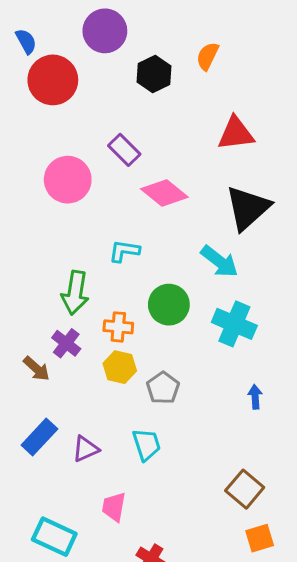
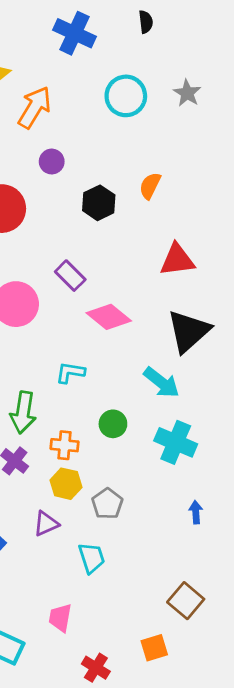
purple circle: (105, 31) -> (52, 162), size x0.6
green circle: (169, 305) -> (113, 424), size x0.7
purple triangle: (86, 449) -> (46, 524), moved
orange square: (260, 538) -> (154, 648), moved

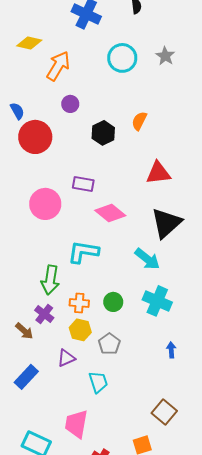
purple rectangle: (70, 276) -> (83, 184), turned -35
cyan L-shape: (70, 373) -> (83, 252), size x1.5
green circle: (113, 424) -> (113, 302), moved
pink trapezoid: (60, 618) -> (76, 424), size x1.4

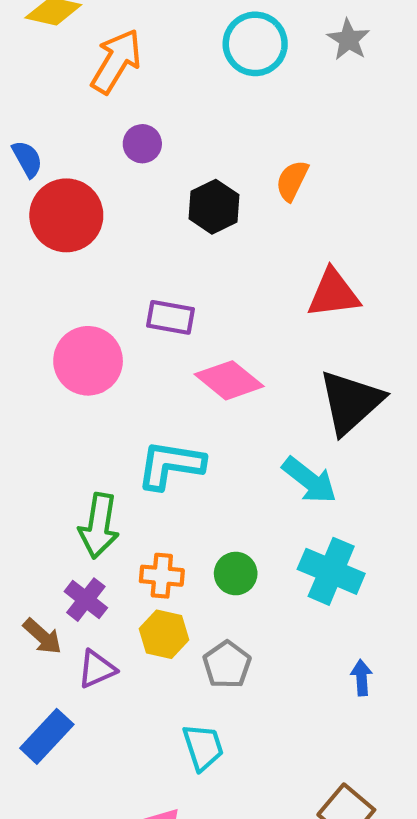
purple triangle: (66, 358) -> (97, 669), moved

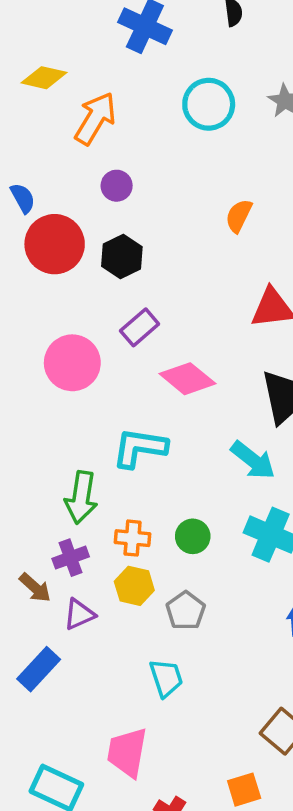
black hexagon: (214, 207) -> (122, 257), moved
purple rectangle: (171, 317) -> (140, 327), turned -51
purple cross: (86, 600) -> (71, 558), turned 32

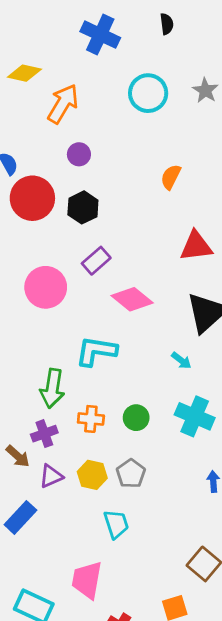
cyan arrow: (253, 460) -> (181, 360), size x0.6
yellow hexagon: (134, 586) -> (92, 475), moved

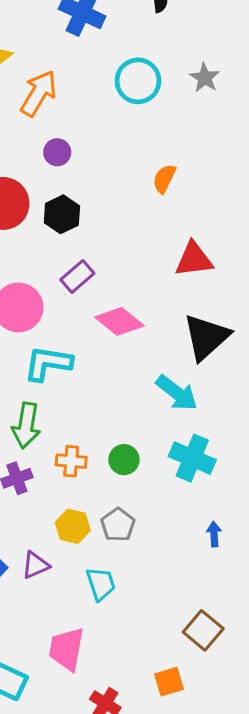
cyan L-shape: (96, 351) -> (48, 363), moved
cyan arrow: (181, 360) -> (177, 393), size x1.8
purple triangle: (51, 476) -> (36, 565), moved

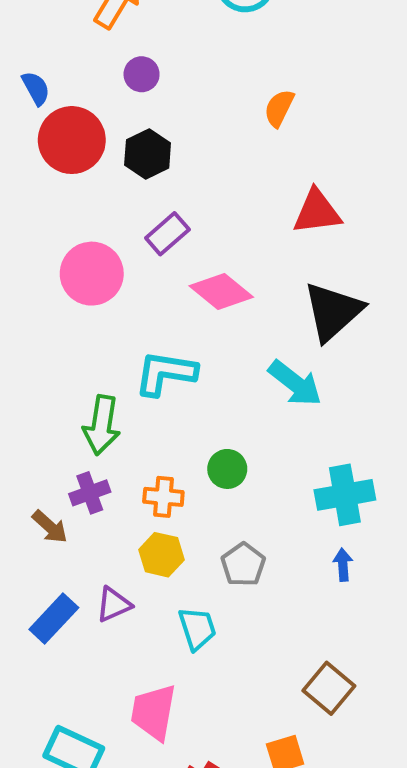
cyan L-shape: (48, 363) -> (165, 373), moved
cyan cross: (192, 458) -> (345, 495), moved, turned -33
orange cross: (71, 461) -> (163, 497), moved
gray pentagon: (118, 525) -> (243, 565), moved

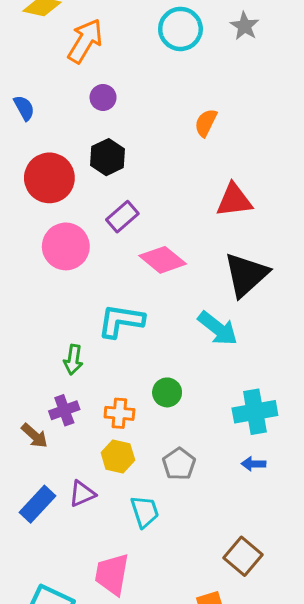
red circle: (72, 140) -> (49, 178), moved
green arrow: (102, 425) -> (73, 360), size x0.7
blue arrow: (343, 565) -> (253, 464), turned -85

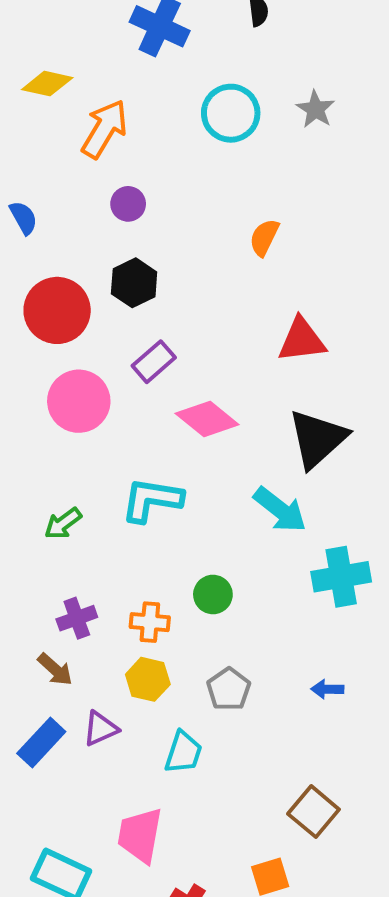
green arrow: (73, 360) -> (63, 523), moved, turned 44
cyan cross: (255, 412) -> (341, 577), moved
brown arrow: (35, 436) -> (55, 669), moved
cyan trapezoid: (145, 512) -> (183, 752), turned 36

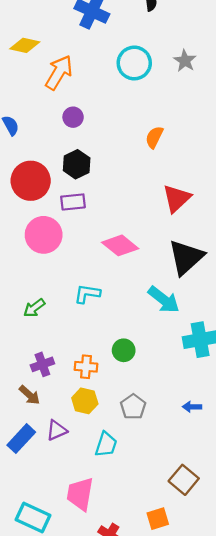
red triangle: (302, 340) -> (177, 198), turned -36
purple rectangle: (154, 362) -> (73, 202), moved, turned 35
cyan L-shape: (152, 500) -> (87, 294), size x0.7

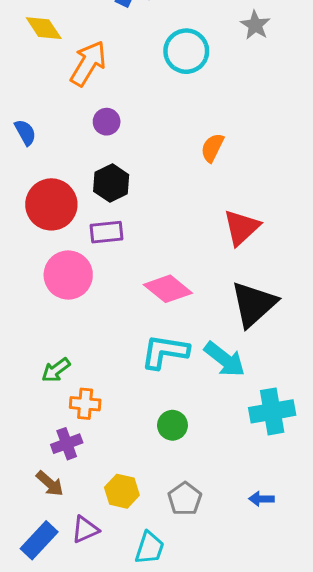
yellow diamond: (25, 45) -> (44, 28), turned 44
gray star: (185, 61) -> (255, 25), moved
cyan L-shape: (87, 294) -> (165, 352), moved, size x1.4
orange cross: (86, 367) -> (85, 404), moved

